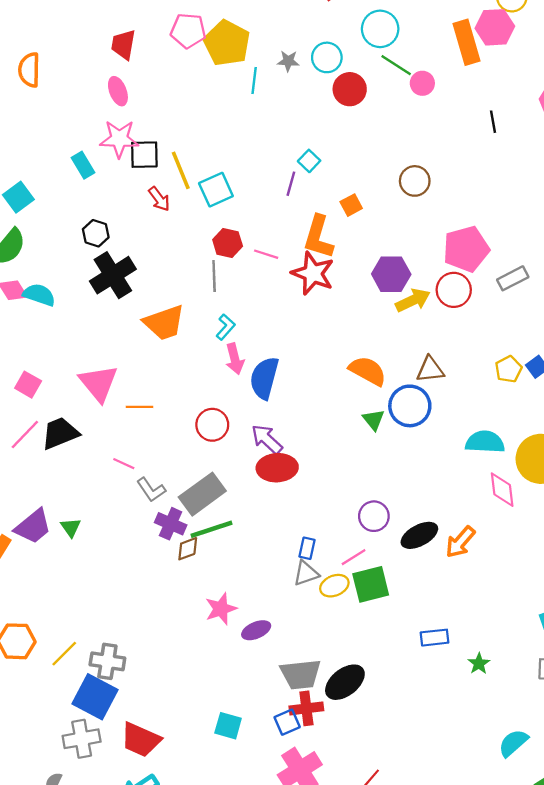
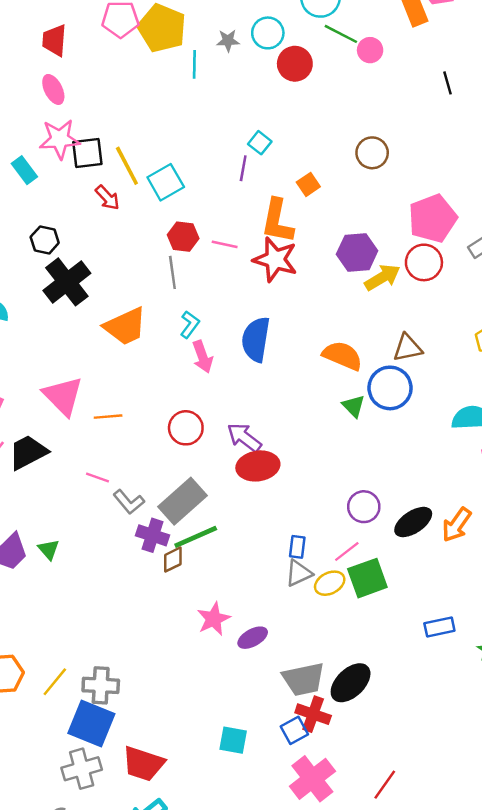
blue semicircle: (264, 378) -> (256, 339), moved
red cross: (306, 708) -> (313, 714), turned 32

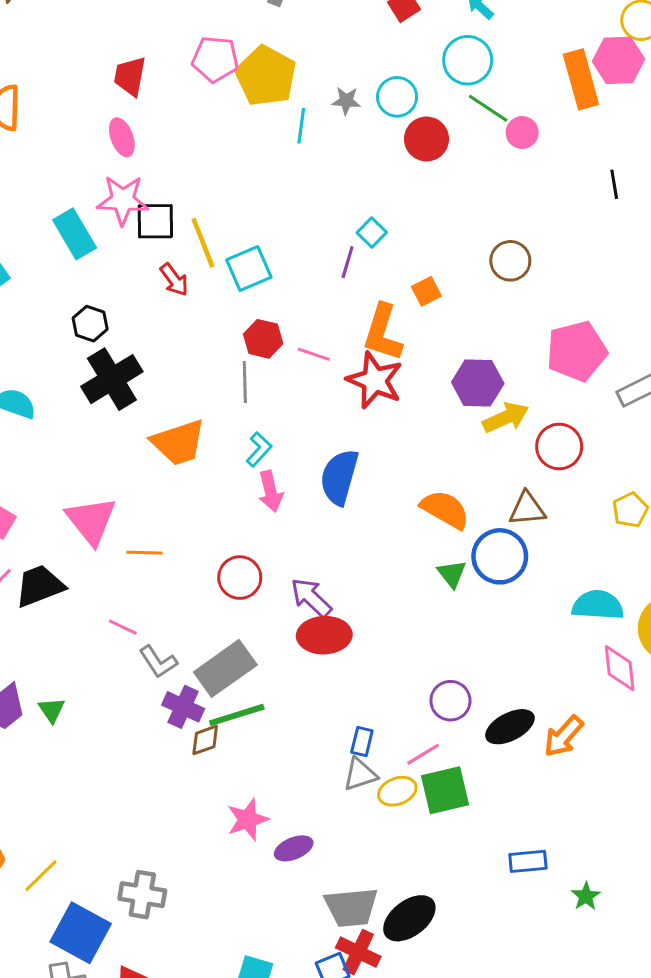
cyan rectangle: (24, 170) -> (75, 234), size x1.4
red circle: (424, 262) -> (559, 446), moved
gray cross: (101, 685) -> (142, 895), moved

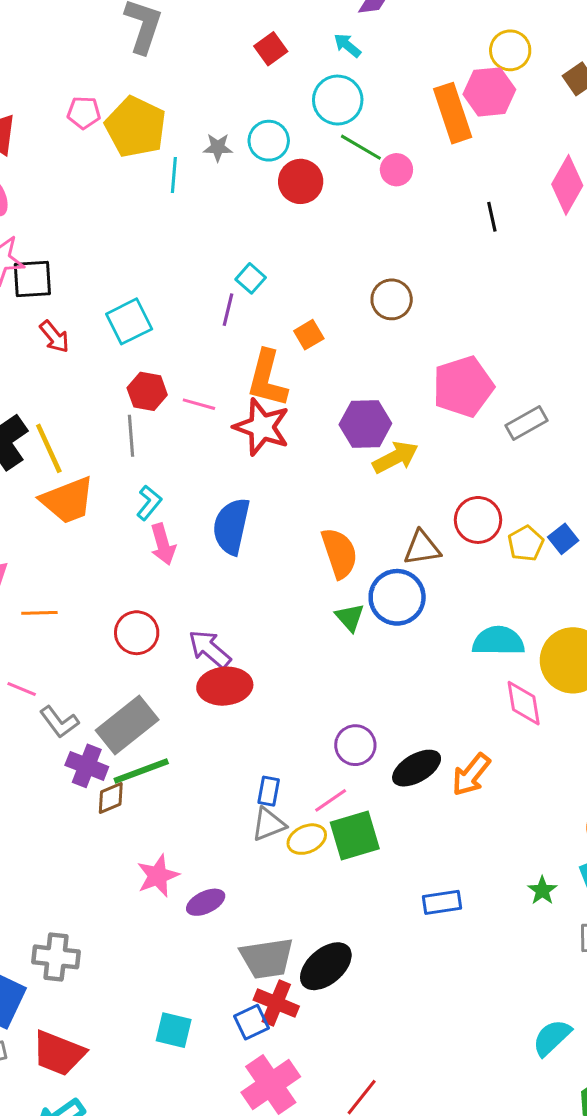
pink pentagon: (215, 59) -> (84, 113), size x0.7
yellow line: (203, 243) -> (49, 448), moved
red circle: (559, 446) -> (478, 520), moved
orange semicircle: (445, 510) -> (339, 553), turned 45
green star: (586, 896) -> (542, 891), moved

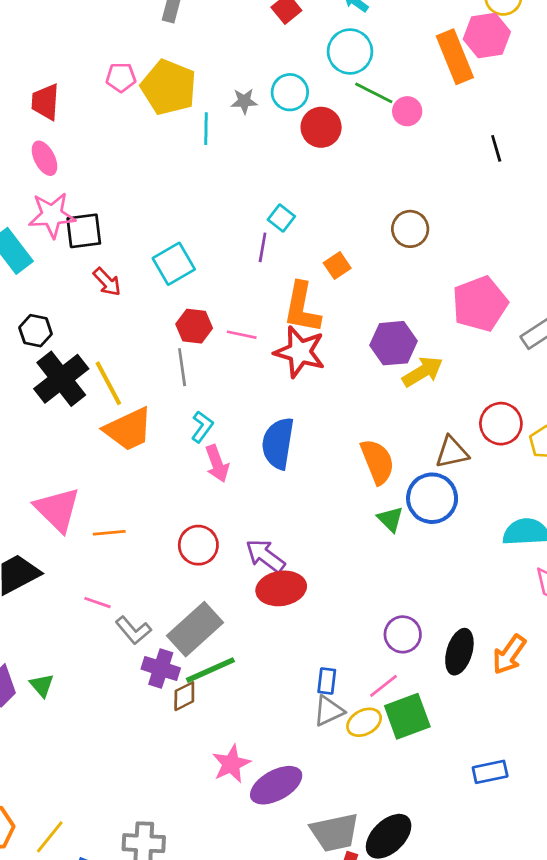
black ellipse: (417, 768) -> (459, 652), turned -39
purple ellipse: (206, 902) -> (276, 785), size x1.5

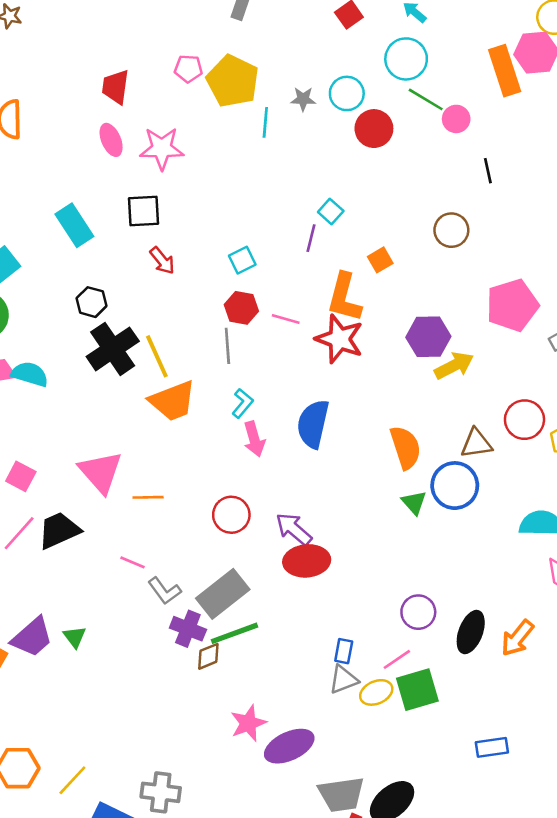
black line: (496, 148) -> (488, 171), moved
pink star: (52, 215) -> (162, 148), moved
cyan square: (174, 264) -> (242, 260), moved, size x0.7

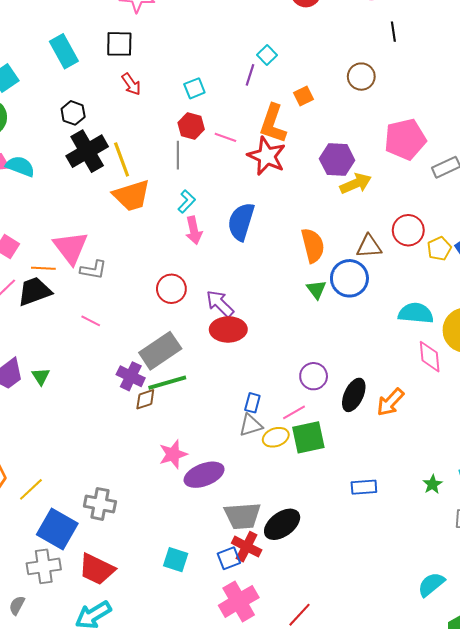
orange line: (148, 497) -> (43, 268), moved
gray L-shape: (165, 591) -> (93, 270), moved, turned -48

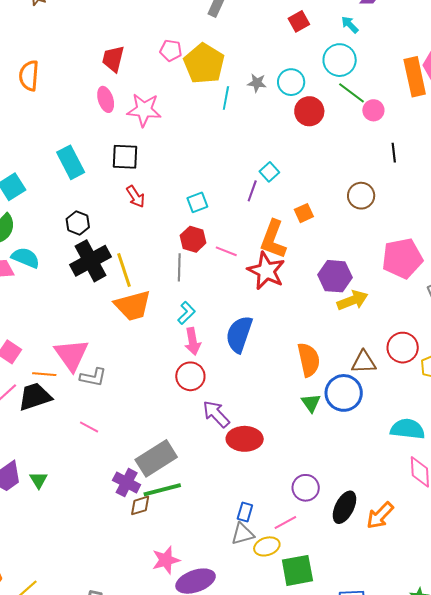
cyan semicircle: (20, 166) -> (26, 258), moved
red circle: (171, 289) -> (190, 376), moved
red ellipse: (228, 329) -> (245, 439), moved
green square: (308, 437) -> (297, 570), moved

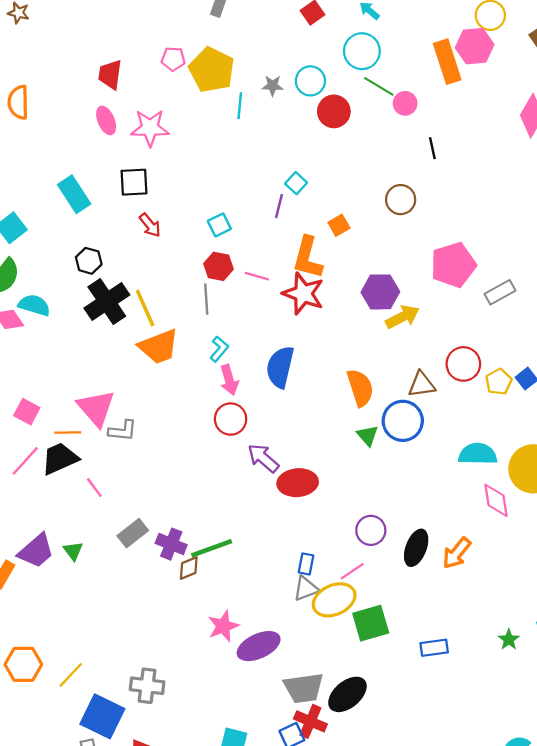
pink line: (89, 427) -> (94, 488), moved, turned 30
gray rectangle: (156, 458) -> (133, 533), moved, size x0.7
yellow ellipse: (267, 546) -> (334, 600), size x1.5

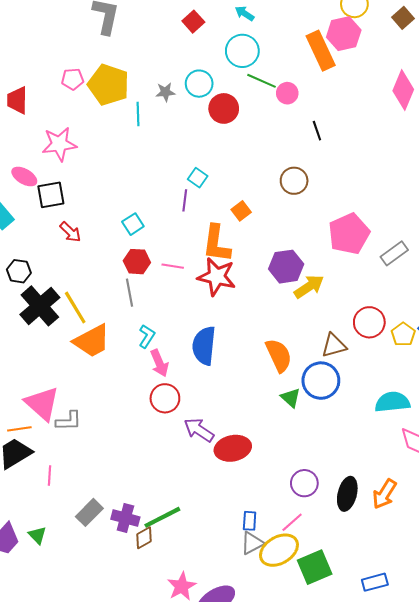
pink ellipse: (106, 120) -> (24, 177), moved, turned -30
pink line: (94, 488) -> (50, 476), turned 48

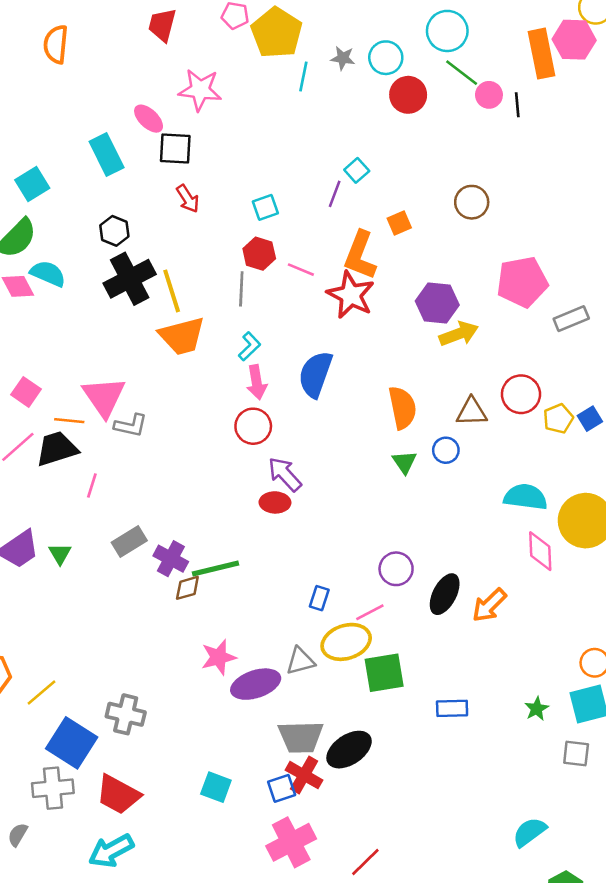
black line: (317, 131) -> (517, 105), moved
blue circle: (321, 381) -> (446, 450), size x0.6
red ellipse: (233, 448) -> (275, 502), moved, size x0.7
gray triangle: (252, 543) -> (300, 661), moved

